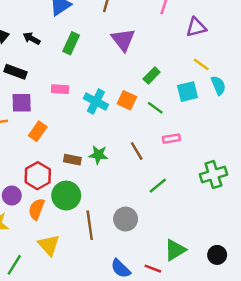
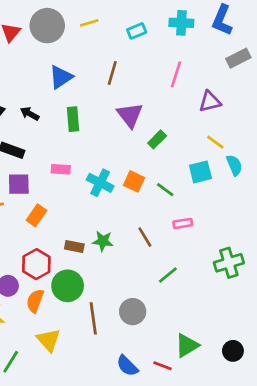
green rectangle: (71, 43) -> (73, 119), turned -30
green rectangle: (152, 76) -> (157, 139), moved

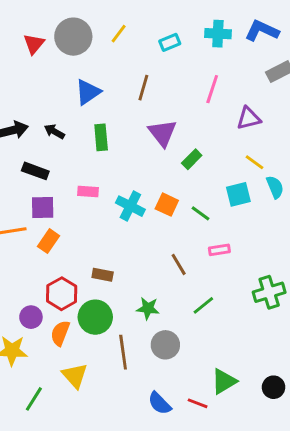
blue L-shape: (222, 20) -> (262, 31), turned 92
yellow line: (89, 23) -> (119, 34), turned -36
orange rectangle: (36, 215) -> (48, 241), moved
green star: (103, 241) -> (148, 308), moved

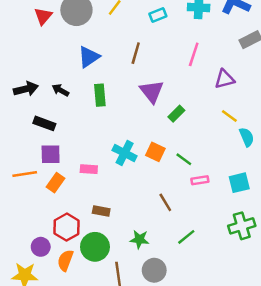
pink rectangle: (88, 191) -> (89, 169), moved
cyan square: (238, 194) -> (239, 183), moved
pink rectangle: (219, 250) -> (200, 180), moved

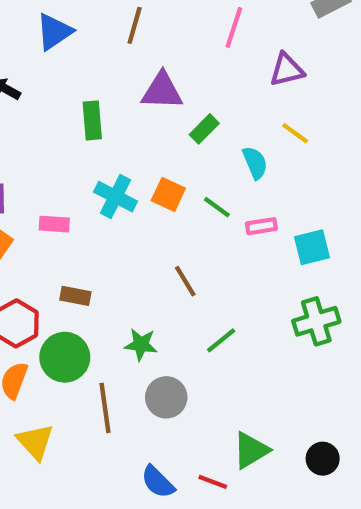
purple triangle: (152, 91) -> (162, 91), turned -50
green rectangle: (100, 95) -> (92, 120), moved
cyan semicircle: (247, 137) -> (255, 163), moved
pink rectangle: (200, 180) -> (261, 226), moved

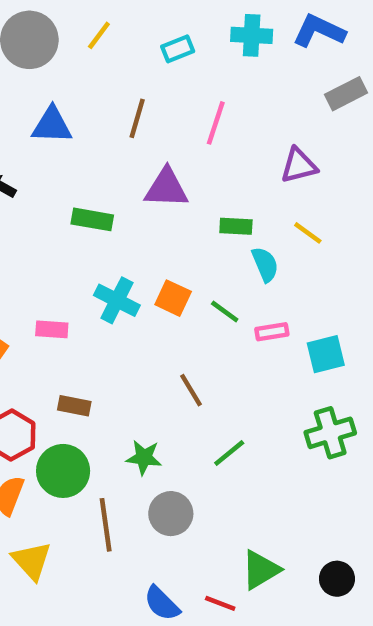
pink line: (234, 27) -> (216, 123), moved
blue triangle: (54, 32) -> (52, 125), turned 36
green rectangle: (92, 120) -> (92, 219), turned -75
green rectangle: (204, 129) -> (236, 226), moved, turned 48

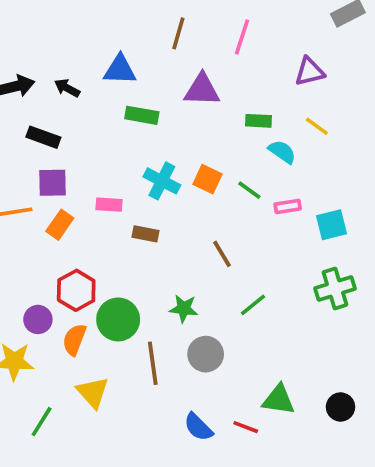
blue triangle: (52, 125) -> (120, 70), moved
cyan semicircle: (265, 264) -> (282, 152), turned -32
brown rectangle: (74, 406) -> (145, 234), moved
green triangle: (261, 570) -> (279, 400), turned 39

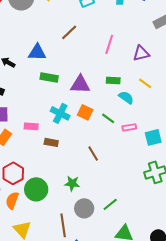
brown line: (178, 33) -> (69, 32), turned 30
pink line: (242, 37) -> (109, 44), moved
purple triangle: (202, 90) -> (80, 84), moved
green line: (253, 305) -> (110, 204), moved
brown line: (153, 363) -> (63, 225), moved

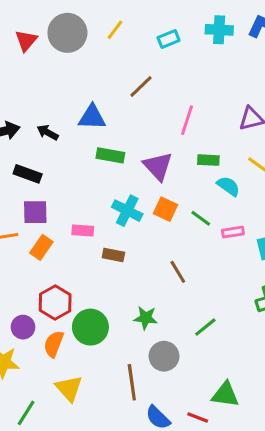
pink line: (109, 44) -> (187, 120), moved
purple triangle: (80, 84) -> (158, 166), turned 45
green line: (110, 204) -> (205, 327), moved

